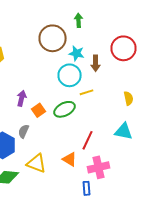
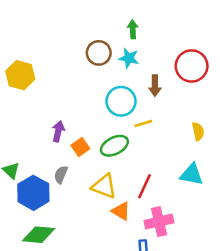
brown circle: (52, 38) -> (99, 53), size x0.7
cyan star: (76, 53) -> (129, 58), moved
yellow triangle: (36, 163) -> (104, 186), moved

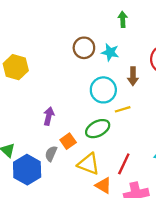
green arrow: (133, 29) -> (123, 19), moved
orange square: (80, 147) -> (68, 141), moved

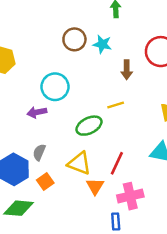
cyan circle: (103, 90) -> (55, 87), moved
purple arrow: (49, 116) -> (37, 112), turned -114
orange square: (68, 141) -> (45, 181), moved
orange triangle: (103, 186) -> (95, 186), turned 30

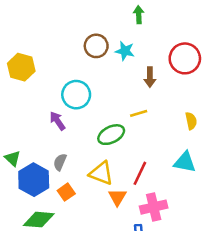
purple arrow: (37, 112) -> (57, 121), turned 66

